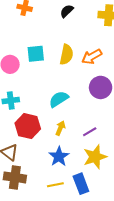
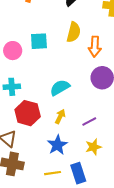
yellow semicircle: (66, 55) -> (74, 32), moved
orange arrow: (92, 57) -> (95, 47), turned -60
yellow star: (95, 157) -> (93, 147), size x0.7

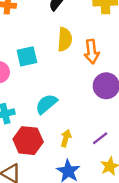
cyan semicircle: (60, 88) -> (46, 104), moved

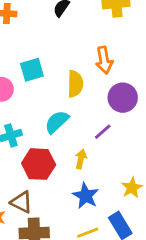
yellow semicircle: (65, 39) -> (75, 84), moved
purple line: (100, 138) -> (103, 132), moved

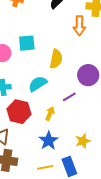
orange arrow: (104, 60) -> (79, 26), moved

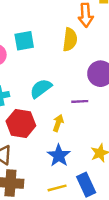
yellow semicircle: (56, 59) -> (70, 40), moved
purple line: (69, 97) -> (80, 101), turned 32

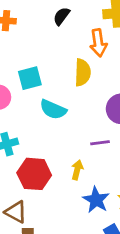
cyan semicircle: (41, 88) -> (53, 109), moved, turned -115
blue star: (59, 156) -> (96, 200), moved

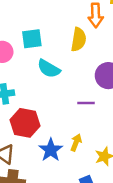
yellow arrow: (77, 170) -> (76, 143), moved
blue star: (96, 200) -> (51, 150), moved

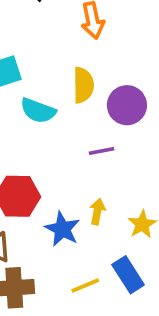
yellow semicircle: (79, 40) -> (83, 85), moved

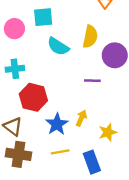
yellow line: (85, 286) -> (60, 152), moved

